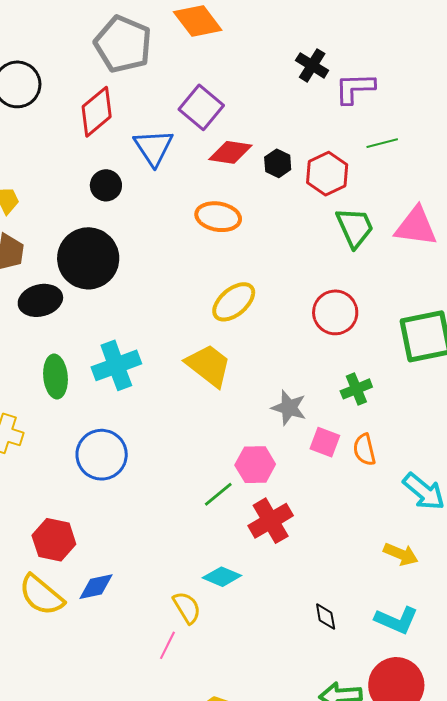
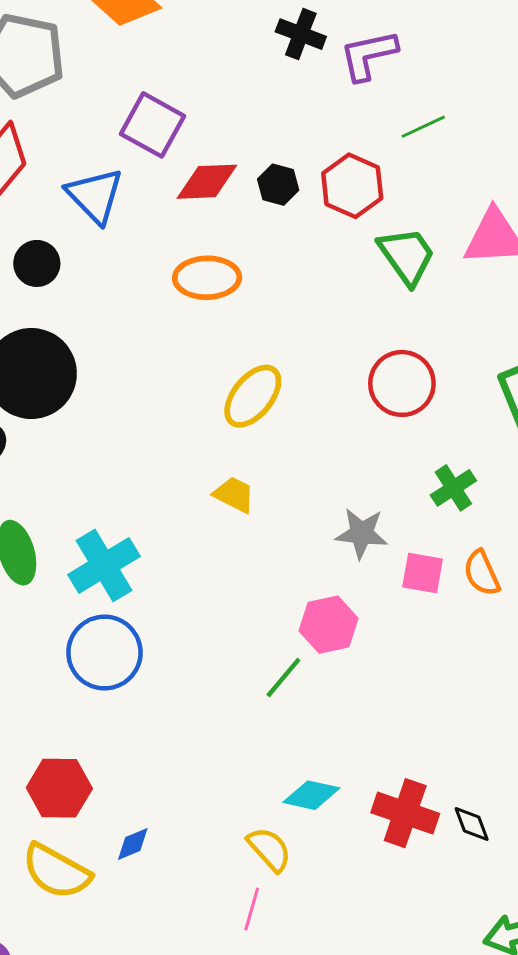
cyan cross: (116, 365) -> (104, 565), moved
yellow trapezoid: (209, 365) -> (234, 495), size x0.6
red cross: (271, 521) -> (405, 813), moved, turned -30
blue diamond: (96, 587) -> (133, 844), size x0.7

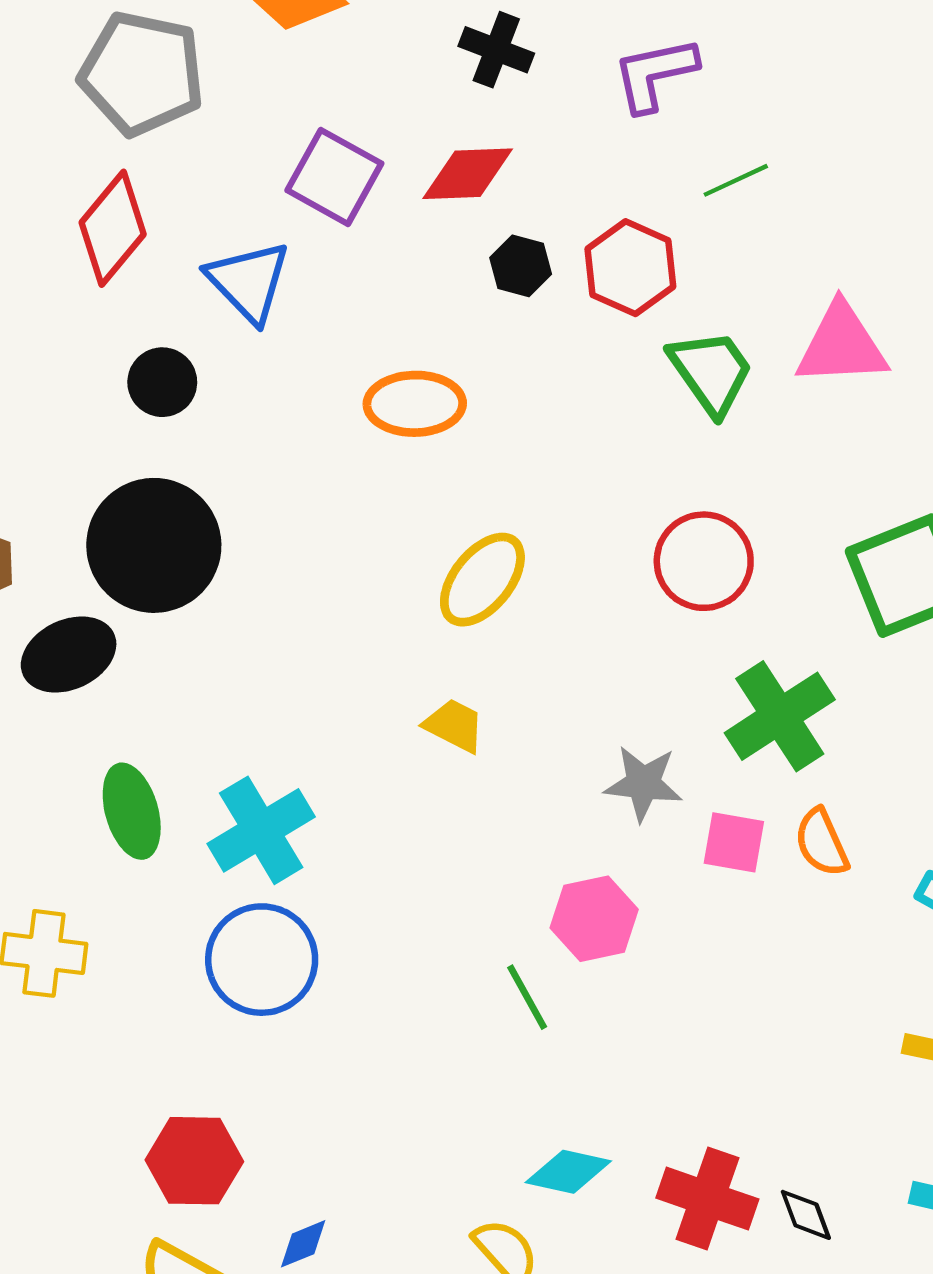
black cross: (301, 34) -> (496, 50), moved
red diamond: (207, 182) -> (468, 174), moved
green cross: (453, 488) -> (780, 716), size x1.6
green line: (283, 678) -> (527, 997), turned -69

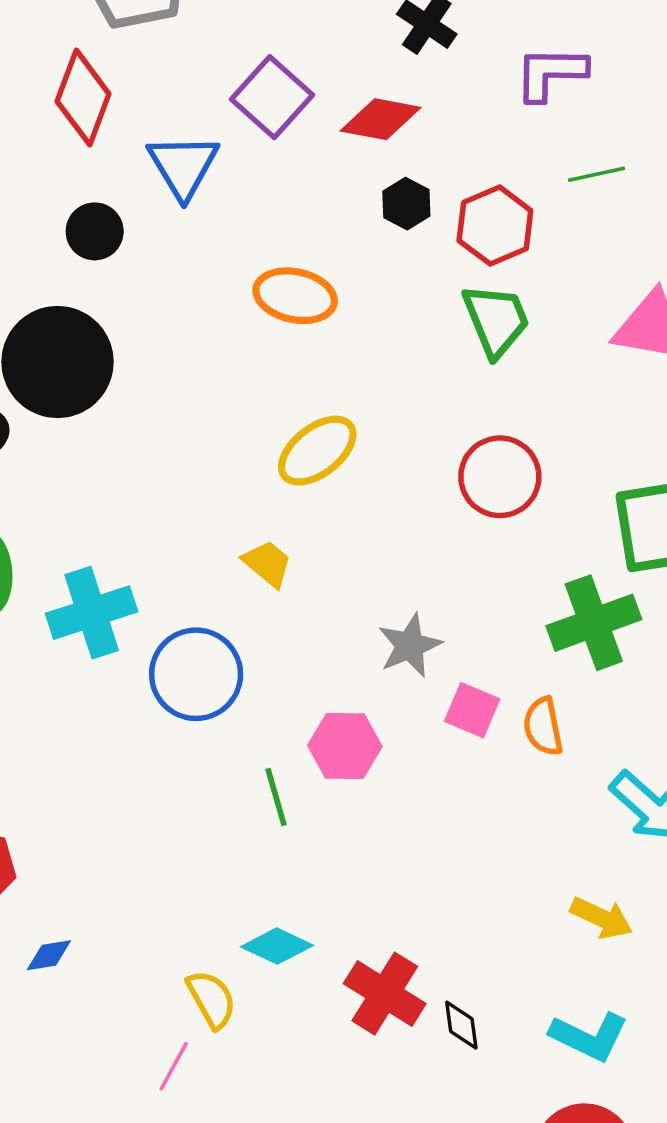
red diamond: (113, 228) -> (83, 98), turned -32
green trapezoid: (711, 372) -> (496, 320), moved
green cross: (780, 716) -> (594, 623), moved
gray star: (643, 783) -> (410, 645), turned 30
blue circle: (262, 960) -> (196, 674), moved

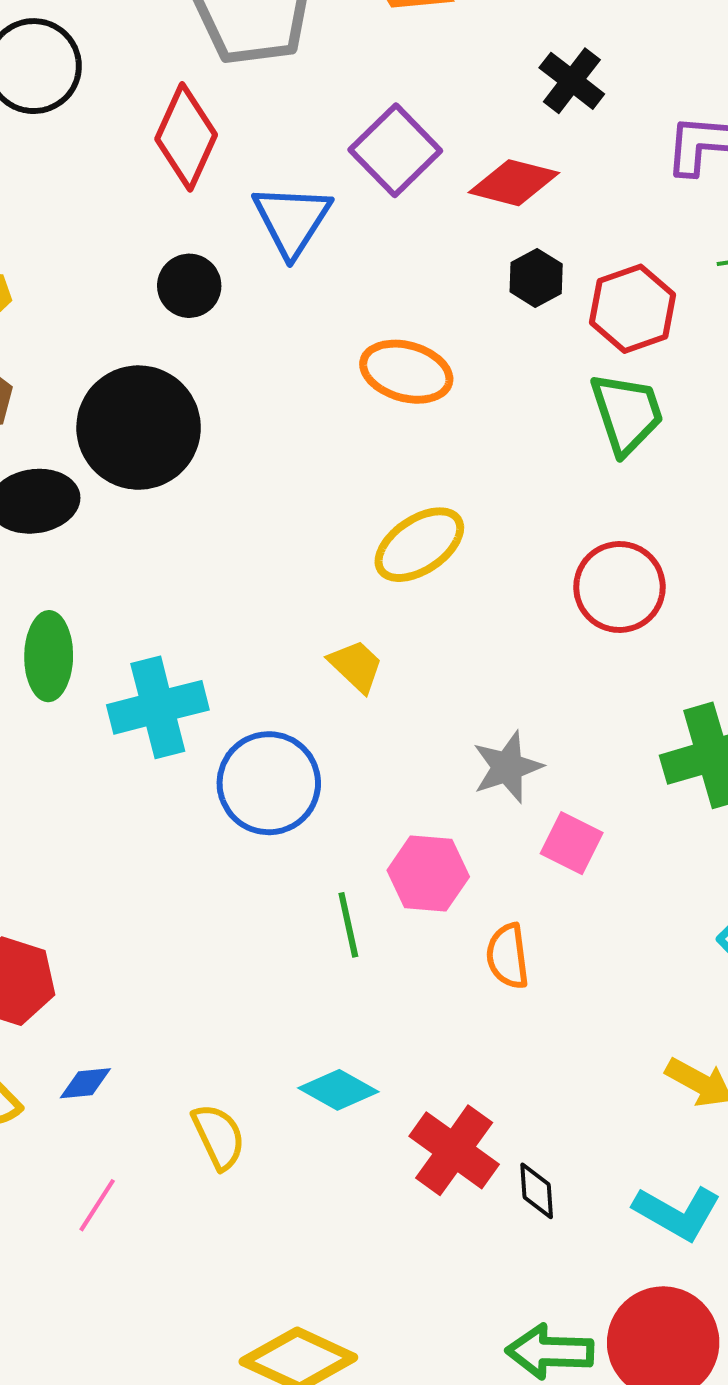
orange semicircle: (543, 726) -> (508, 956), moved
yellow semicircle: (212, 999) -> (219, 1136), moved
pink line: (174, 1066) -> (97, 1205), moved

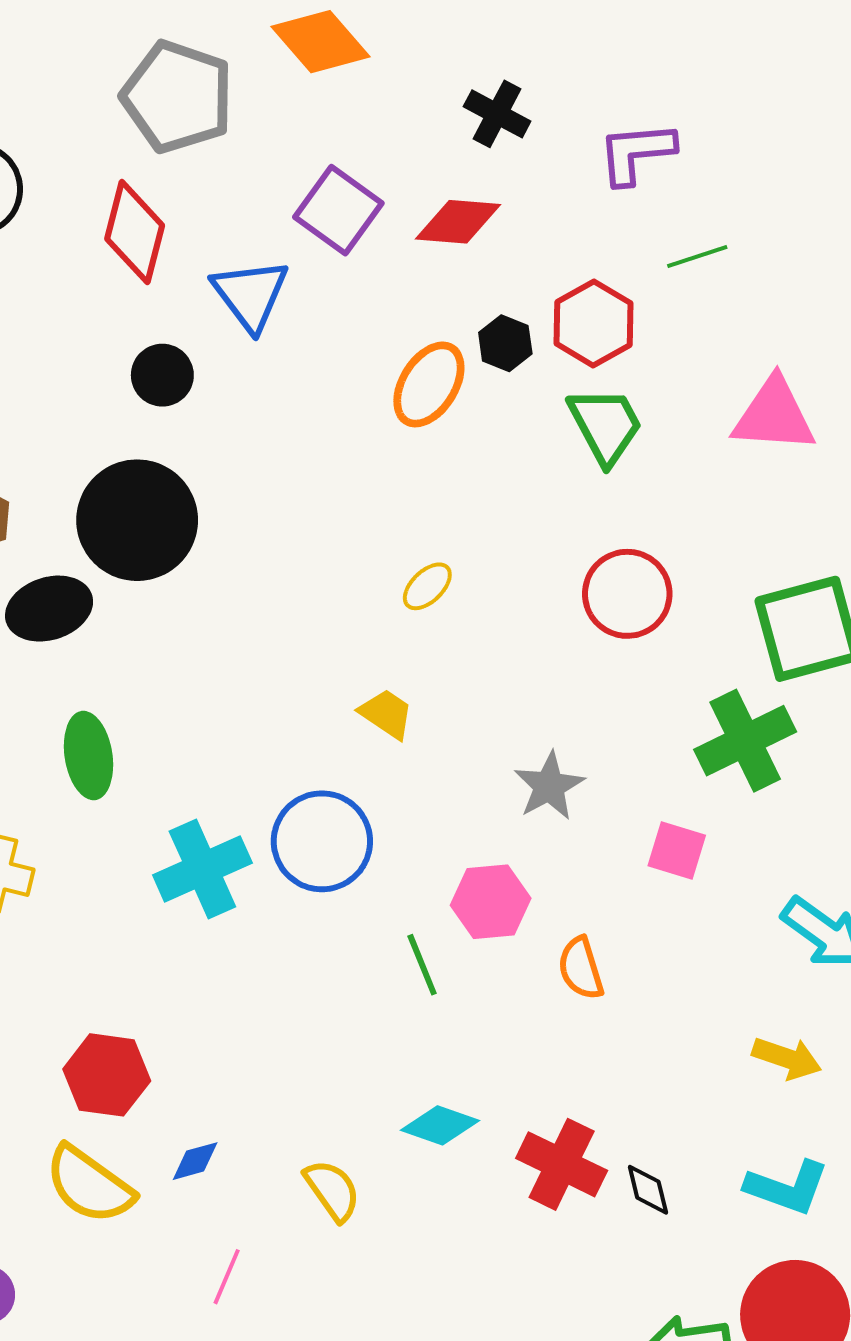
black hexagon: (536, 278) -> (505, 343), moved
orange ellipse: (406, 372) -> (429, 384), moved, turned -64
yellow ellipse: (419, 545) -> (427, 586), size x0.6
cyan cross: (158, 707) -> (202, 869), moved
pink square: (572, 843) -> (677, 851), moved

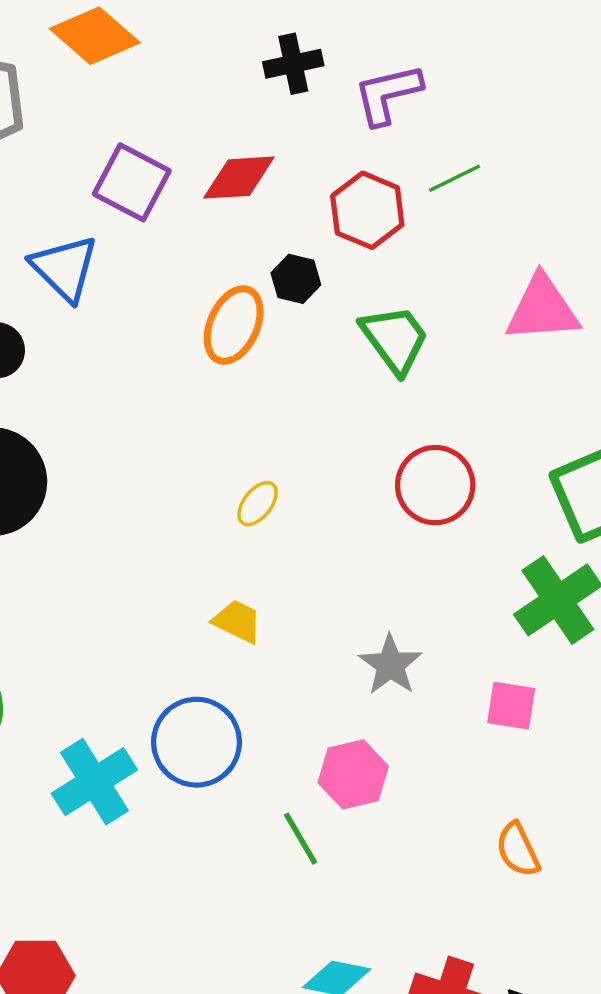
black cross: (497, 114) -> (293, 64), moved, turned -32
red hexagon: (593, 323) -> (367, 210), moved
orange semicircle: (581, 968) -> (518, 850), moved

